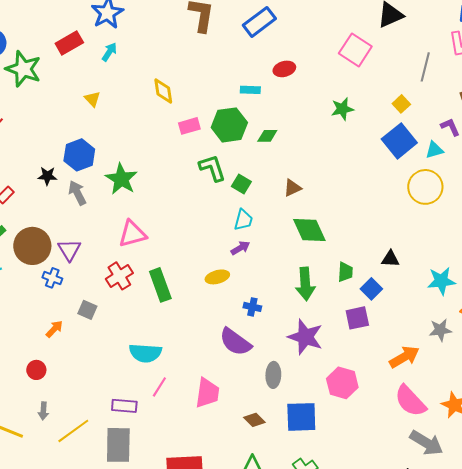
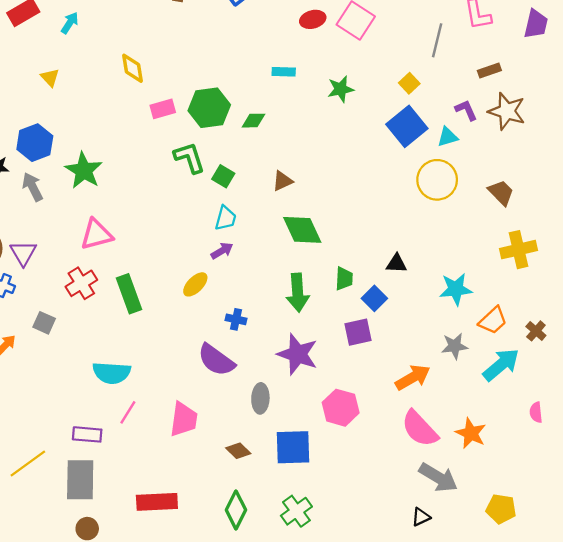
red ellipse: (284, 69) -> (313, 19), moved
cyan rectangle: (250, 90) -> (284, 72), moved
yellow ellipse: (217, 277) -> (195, 284), turned -30

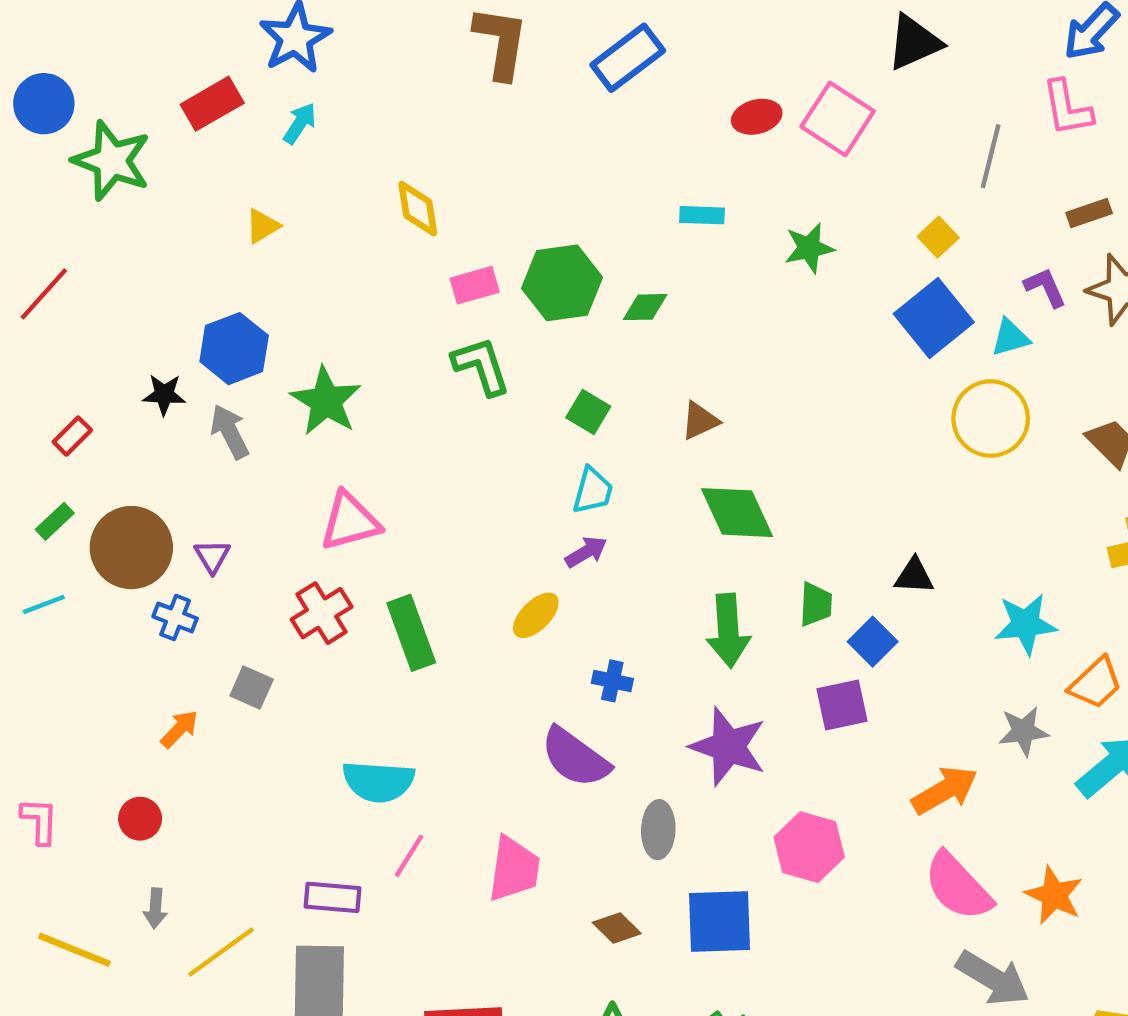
yellow triangle: (50, 78) -> (263, 226), turned 42
green L-shape: (189, 158) -> (481, 366), moved
purple triangle: (23, 253) -> (212, 556), size x0.7

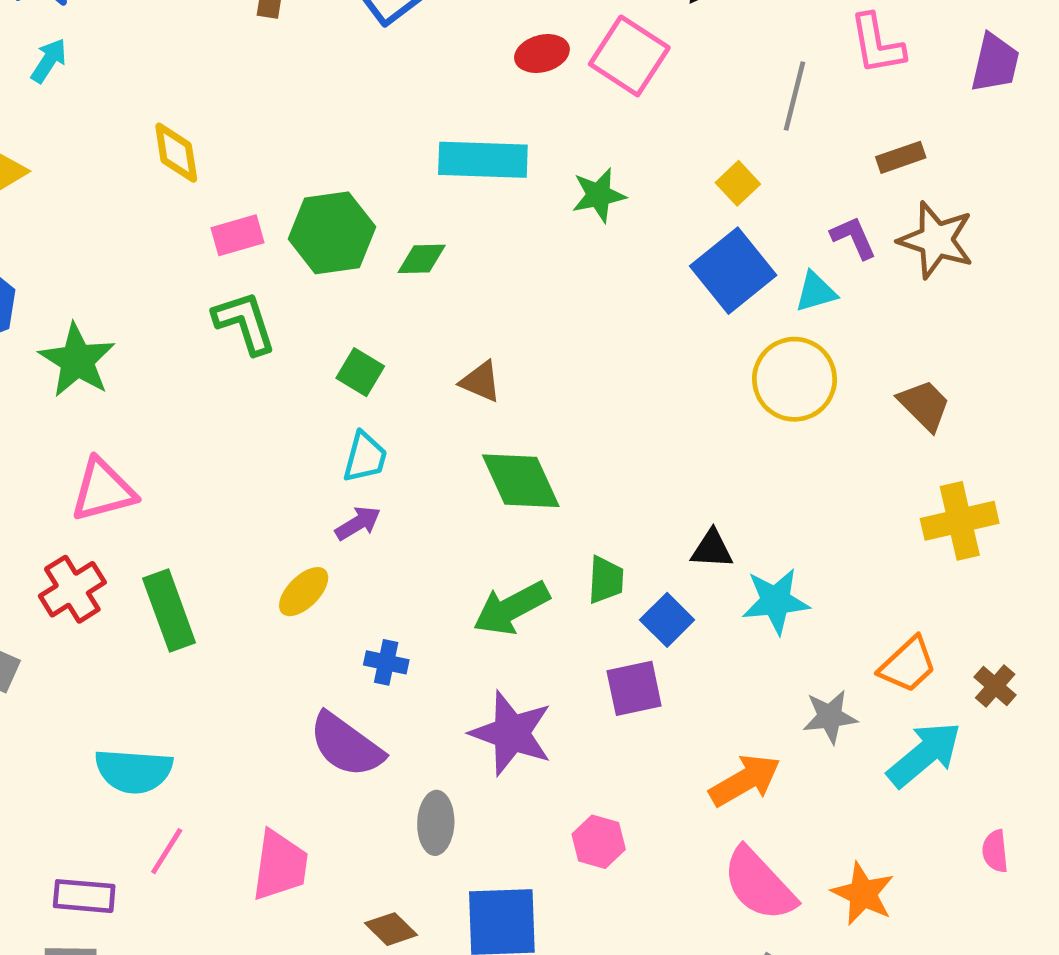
cyan rectangle: (702, 215) -> (483, 160), size x1.8
brown triangle: (700, 421) -> (481, 382), turned 48
cyan star: (1026, 624) -> (776, 601), moved
green arrow: (728, 631) -> (511, 608), turned 66
pink hexagon: (809, 847) -> (599, 842), size x0.7

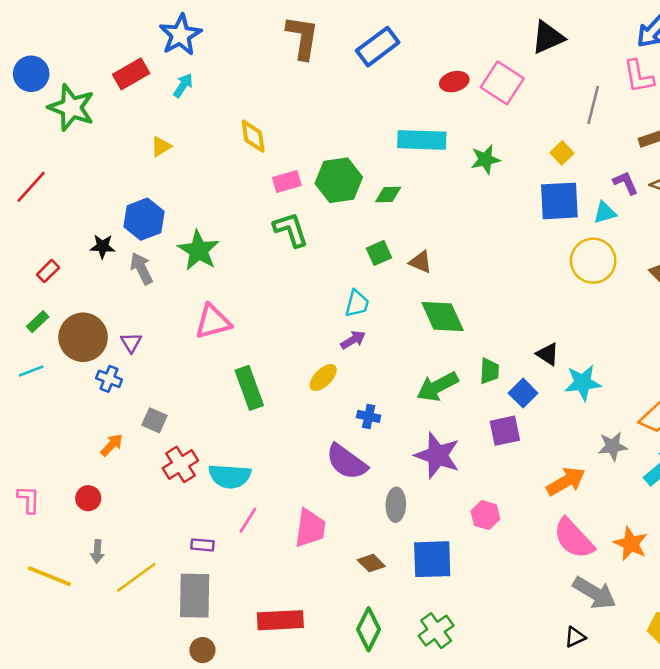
blue square: (733, 271) -> (559, 201), turned 36
green square: (360, 372) -> (379, 253), moved, turned 35
black triangle: (712, 549) -> (548, 354), turned 30
red cross: (72, 589) -> (180, 464), moved
purple rectangle: (84, 896) -> (202, 545), size x0.7

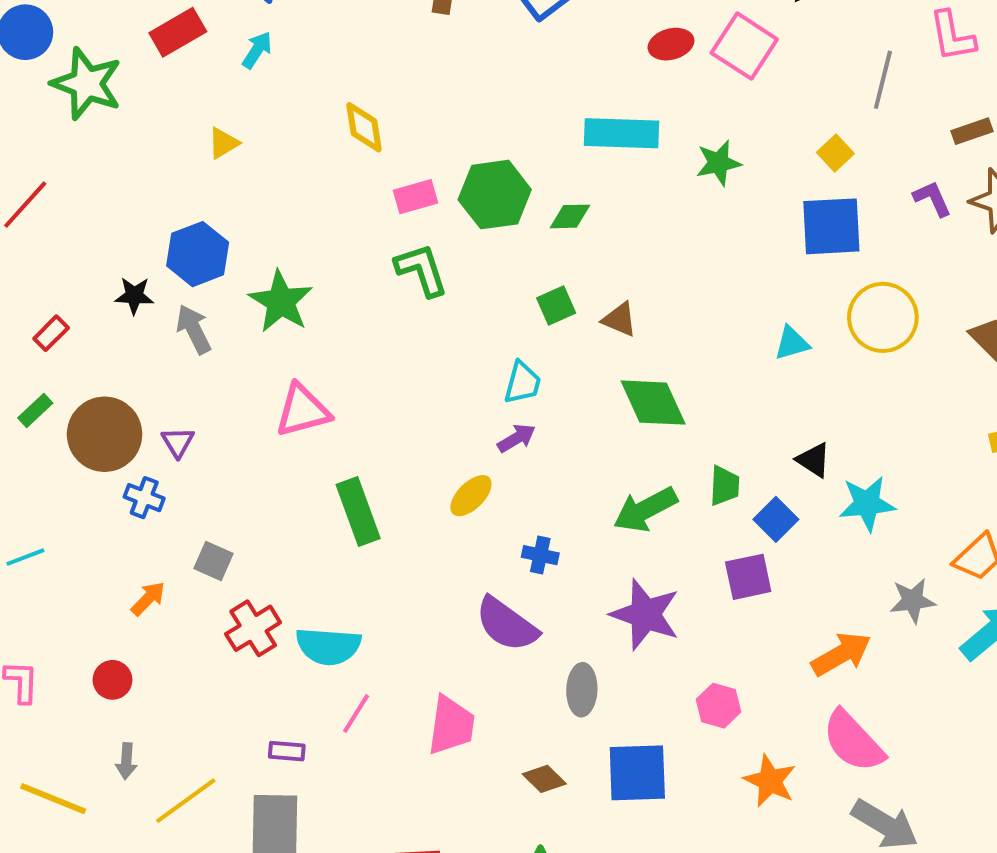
cyan triangle: (605, 213) -> (792, 343), moved
cyan line: (31, 371) -> (25, 557), moved
orange star: (631, 544) -> (770, 781), moved

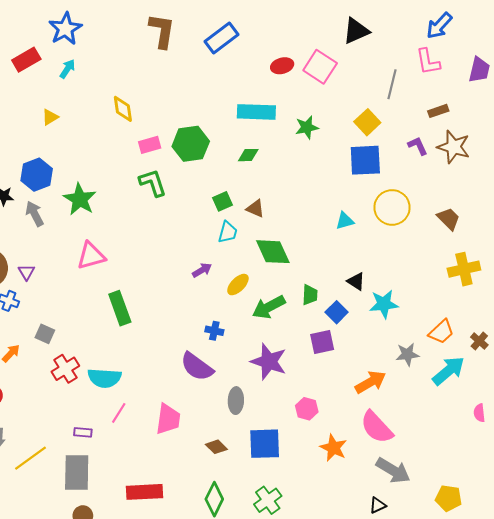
yellow square: (835, 153) -> (367, 122), size x1.4
green diamond: (570, 216) -> (248, 155), moved
cyan trapezoid: (522, 383) -> (228, 232), moved
yellow ellipse: (471, 496) -> (238, 285), moved

